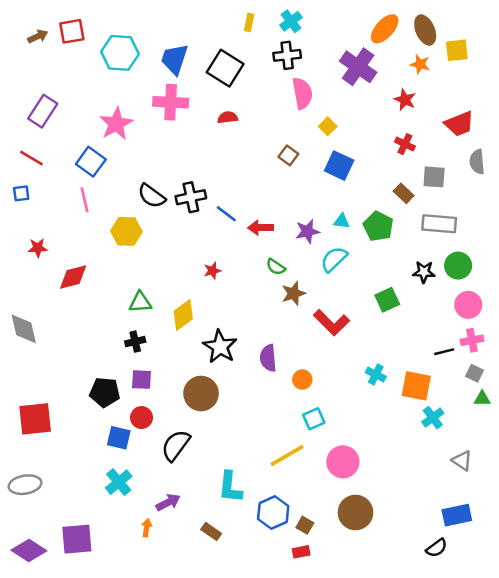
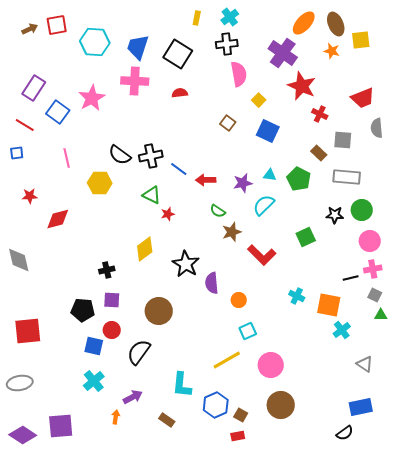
red star: (405, 100) -> (302, 86), moved, size x1.6
blue square: (91, 162) -> (58, 112), moved
green triangle: (140, 302) -> (152, 195), moved, turned 30
black star: (220, 347) -> (186, 264), moved

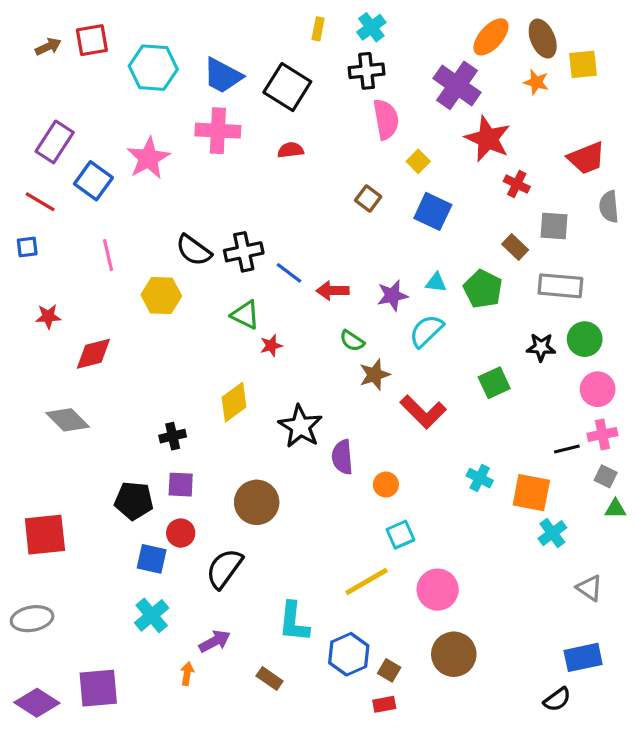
blue trapezoid: (138, 47) -> (223, 76), turned -80
gray diamond: (19, 260) -> (68, 420), moved, turned -32

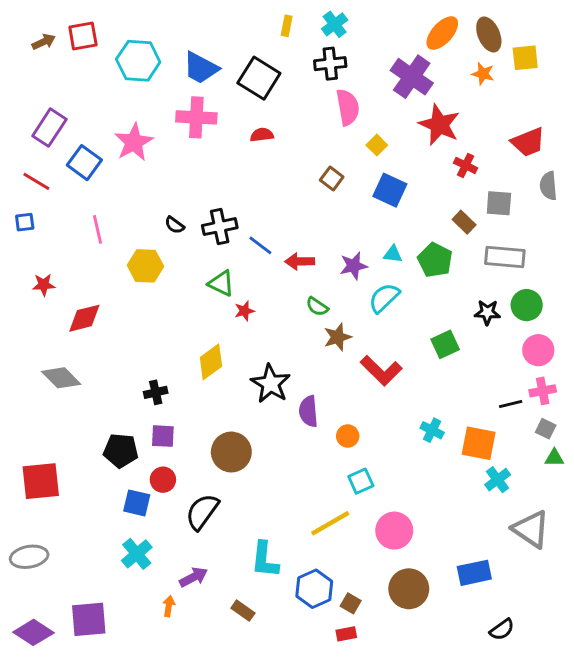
black semicircle: (194, 250) -> (175, 225), size x0.6
gray triangle: (590, 588) -> (531, 529), size x1.6
blue rectangle: (583, 657) -> (474, 573), moved

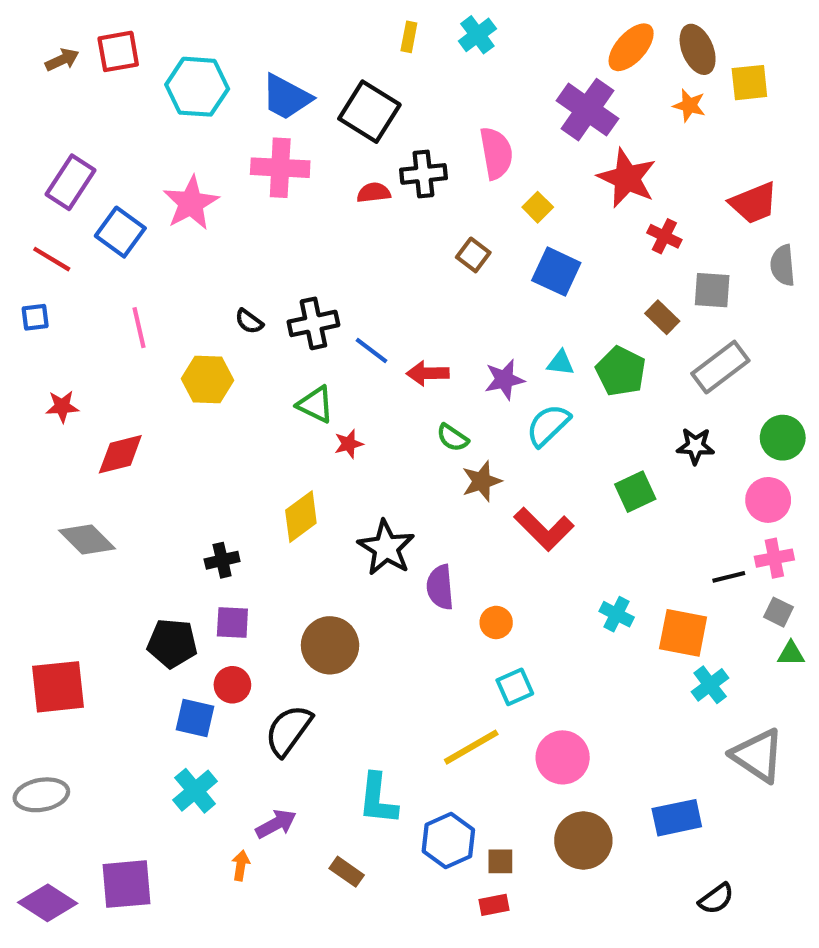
black cross: (330, 64) -> (423, 174), moved
gray rectangle: (505, 257) -> (720, 367), turned -42
green circle: (527, 305) -> (783, 438), moved
brown square: (351, 603) -> (500, 861), turned -30

